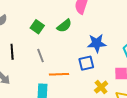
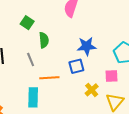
green semicircle: (64, 26) -> (44, 40), moved, turned -56
green square: (37, 27) -> (27, 23), moved

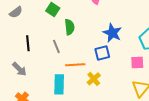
blue star: (87, 46) -> (112, 33), turned 30
yellow cross: (92, 90) -> (94, 79), moved

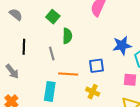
gray semicircle: (16, 12) -> (16, 14), turned -112
blue star: (112, 33) -> (122, 45), moved, turned 30
yellow cross: (94, 79) -> (93, 92), moved, turned -32

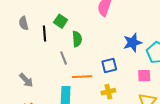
gray semicircle: (16, 14) -> (24, 23), turned -136
black line: (24, 47) -> (44, 34), moved
yellow cross: (93, 92) -> (108, 92), turned -32

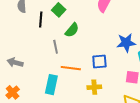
green semicircle: (77, 39) -> (72, 30), turned 35
gray arrow: (26, 80) -> (15, 62), turned 140

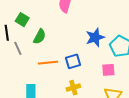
gray line: (56, 47) -> (18, 48), moved
orange line: (71, 68) -> (48, 63), moved

